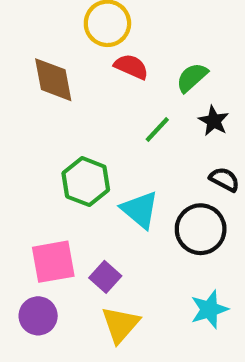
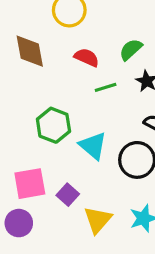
red semicircle: (131, 67) -> (87, 57), moved
green line: (157, 130) -> (106, 87), turned 30
yellow triangle: (120, 325) -> (98, 220), moved

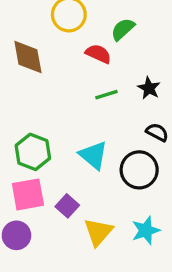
green semicircle: (131, 50) -> (123, 29), moved
red semicircle: (87, 57) -> (98, 54), moved
green hexagon: (53, 125) -> (33, 152), moved

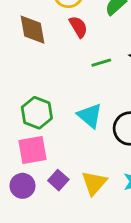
red semicircle: (98, 54) -> (78, 27), moved, turned 35
purple square: (67, 206) -> (58, 180), moved

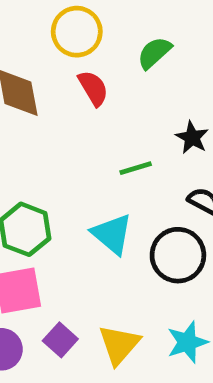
green line: (101, 63) -> (136, 168), moved

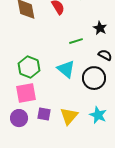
purple square: (60, 340) -> (44, 114), turned -32
cyan star: (187, 342) -> (98, 115), turned -30

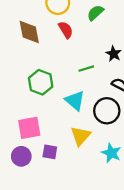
green hexagon: (29, 67) -> (41, 82), moved
yellow triangle: (69, 116) -> (81, 136), moved

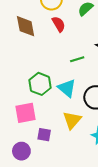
green hexagon: (41, 82) -> (40, 84), moved
purple circle: (21, 156) -> (21, 151), moved

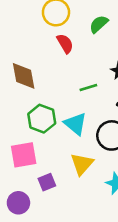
brown diamond: (26, 26) -> (24, 76), moved
purple square: (44, 135) -> (47, 182), turned -32

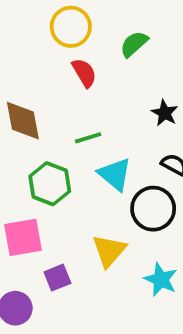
green line: (88, 88) -> (88, 138), moved
cyan triangle: (75, 124) -> (115, 174), moved

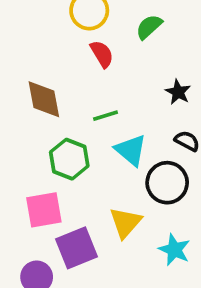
purple square: (57, 278) -> (76, 248), size x1.6

